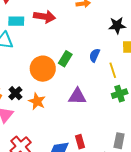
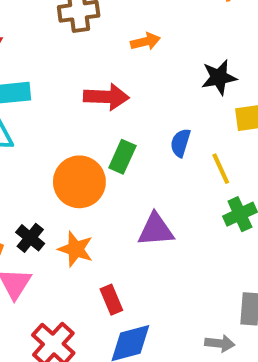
red arrow: (44, 17) -> (106, 97), moved
red rectangle: (80, 142) -> (111, 300), moved

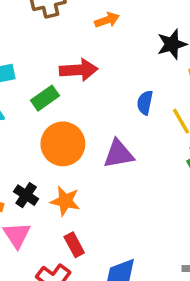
green rectangle: (122, 157) -> (45, 98), moved, turned 36
purple triangle: (156, 230) -> (119, 154), moved
red rectangle: (111, 300) -> (74, 245), moved

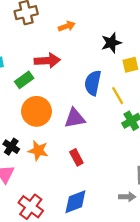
blue semicircle: (145, 103) -> (93, 83), size x1.5
red rectangle: (74, 245) -> (76, 157), moved

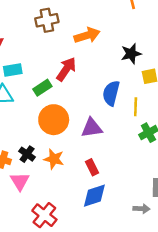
orange arrow: (67, 26) -> (87, 35), size x1.5
red arrow: (47, 61) -> (66, 69), turned -55
yellow line: (118, 96) -> (136, 107), turned 30
blue diamond: (75, 202) -> (94, 196), moved

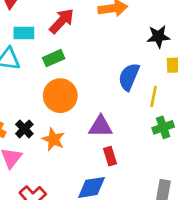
red arrow: (66, 69) -> (62, 21), moved
purple triangle: (92, 128) -> (100, 126), moved
red rectangle: (92, 167) -> (110, 156), moved

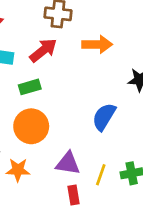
yellow line: (154, 96) -> (101, 175), moved
orange star: (53, 139) -> (18, 170), turned -30

